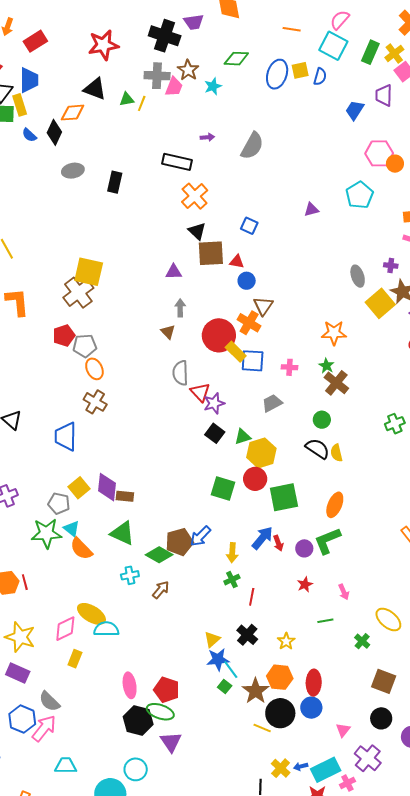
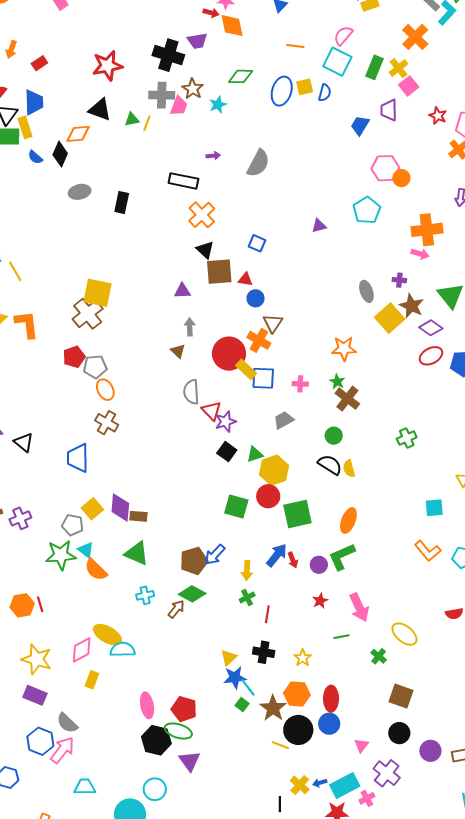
red rectangle: (35, 41) -> (39, 63), size x0.7
green diamond: (159, 555) -> (192, 594), moved
pink arrow: (344, 592) -> (359, 607), size x1.8
black cross: (247, 635) -> (264, 652), turned -30

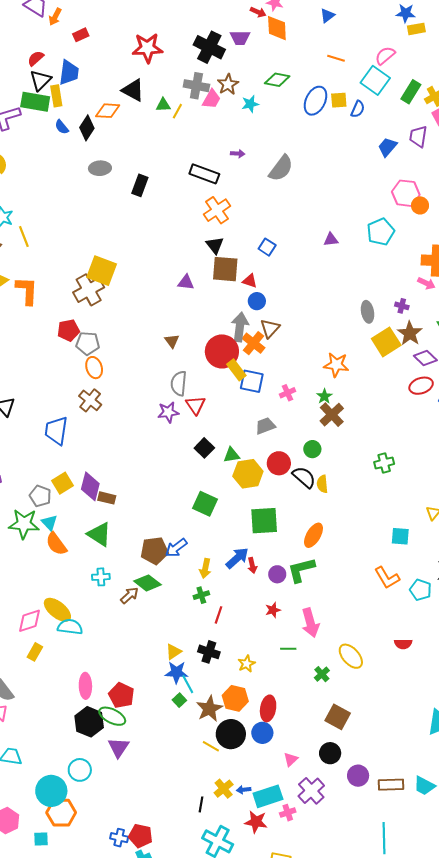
gray arrow: (190, 327) -> (240, 327), moved, size x1.6
pink cross: (300, 384) -> (288, 393), turned -35
purple star: (226, 422) -> (168, 412), moved
red circle: (268, 496) -> (279, 463), moved

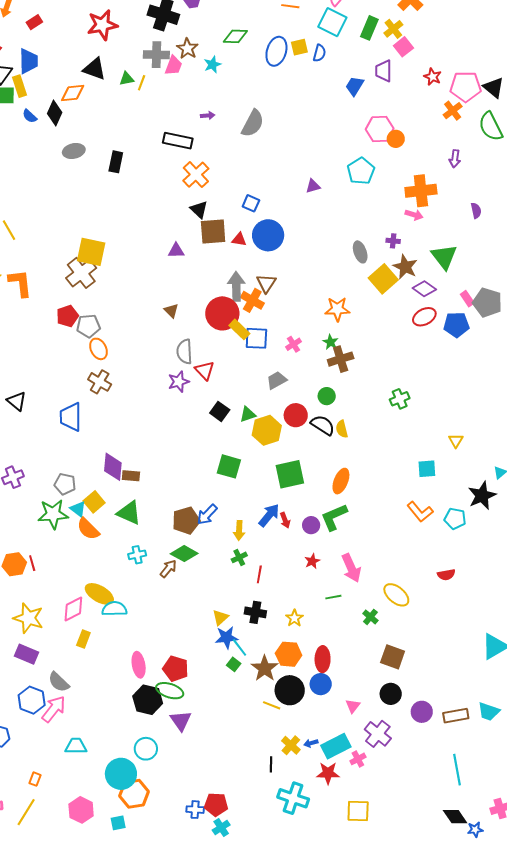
blue circle: (257, 301) -> (268, 235), moved, size x1.8
brown cross: (332, 415) -> (341, 359), turned 35
yellow square: (62, 483) -> (94, 502), moved

